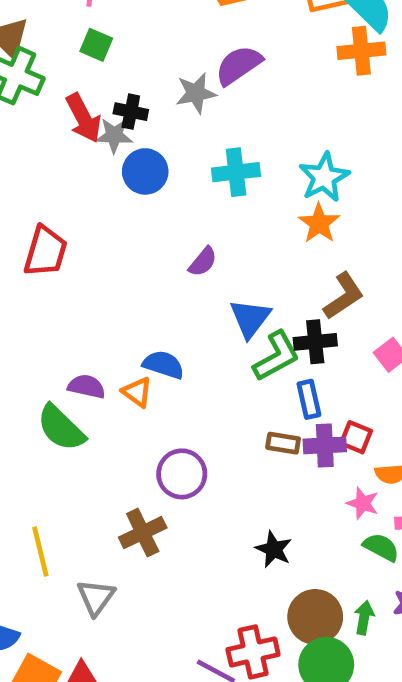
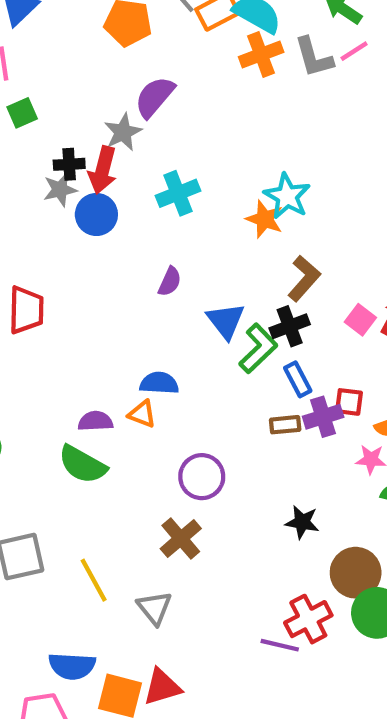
green square: (96, 45) -> (22, 113), turned -32
red arrow: (83, 118) -> (103, 170), moved, turned 57
cyan star: (324, 177) -> (287, 196), moved

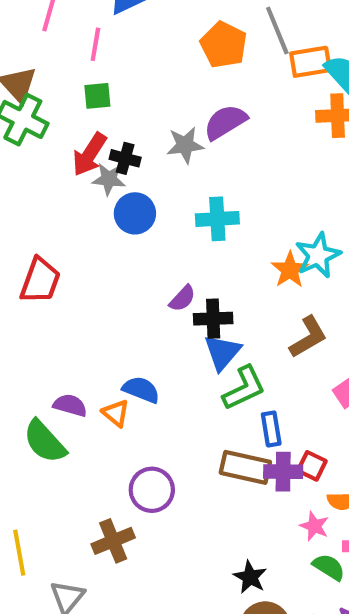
red arrow: (103, 170) -> (89, 154), moved
black cross: (290, 326) -> (213, 319), moved
brown rectangle: (285, 425) -> (245, 467), size x1.6
black star: (302, 522) -> (250, 577), moved

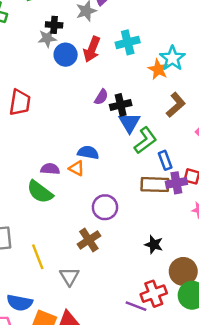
red arrow: (89, 154) -> (92, 49), moved
cyan cross: (217, 219) -> (128, 42), moved
black star: (250, 577) -> (154, 245), moved

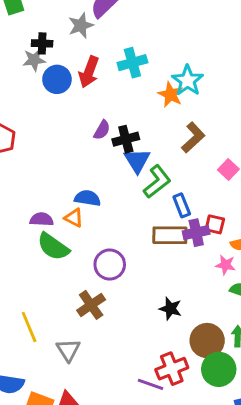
green semicircle: (40, 192) -> (53, 247), moved

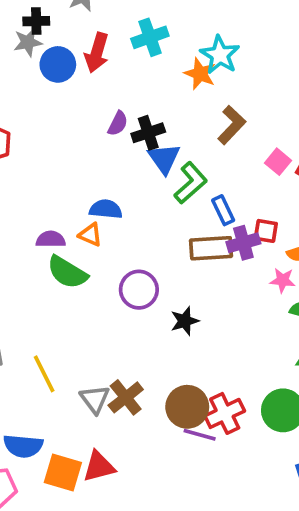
brown cross: (91, 305) -> (126, 397), moved
black star: (170, 309) -> (185, 321), moved, turned -30
brown circle: (207, 341) -> (187, 407), moved

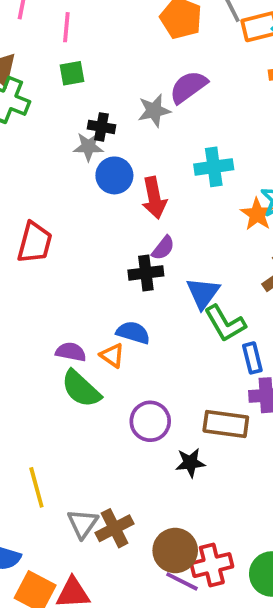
red arrow: (97, 53) -> (154, 198), moved, turned -39
black cross: (148, 133) -> (146, 273), moved
green L-shape: (191, 183) -> (225, 323), turned 90
brown rectangle: (211, 248) -> (226, 424), moved

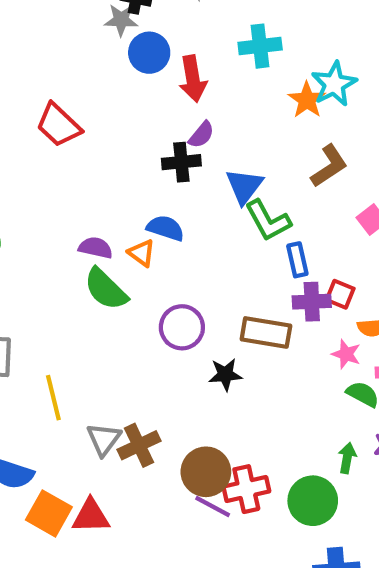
red trapezoid: (35, 243) -> (59, 125), turned 117

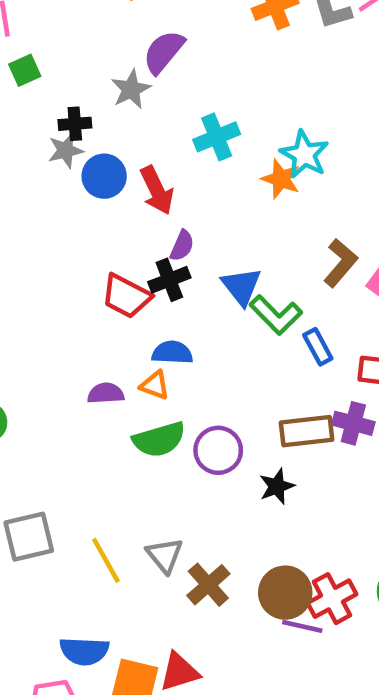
red trapezoid: (59, 125) -> (126, 296), moved
brown L-shape: (329, 166) -> (341, 263), moved
green semicircle: (106, 289) -> (159, 439), moved, turned -45
purple cross: (312, 302) -> (353, 423), moved, turned 33
gray triangle: (104, 439) -> (165, 555), moved

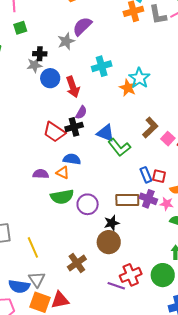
blue triangle: (241, 286) -> (105, 133), turned -36
blue rectangle: (318, 347) -> (146, 175), moved
gray triangle: (165, 555) -> (37, 279), moved
brown circle: (285, 593) -> (109, 242), moved

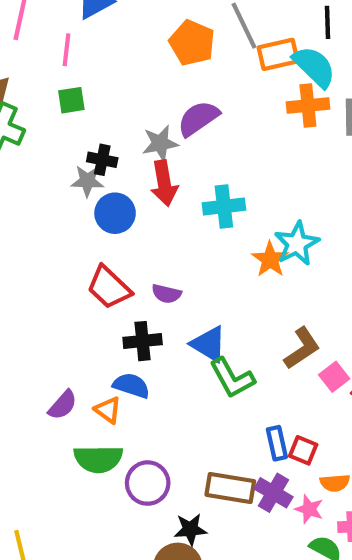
red arrow: (73, 87) -> (164, 183), moved
purple semicircle: (81, 112) -> (166, 294), turned 64
black cross: (74, 127) -> (143, 341), moved
red trapezoid: (54, 132) -> (109, 287), moved
purple semicircle: (41, 174) -> (63, 405), turned 119

